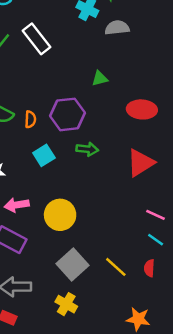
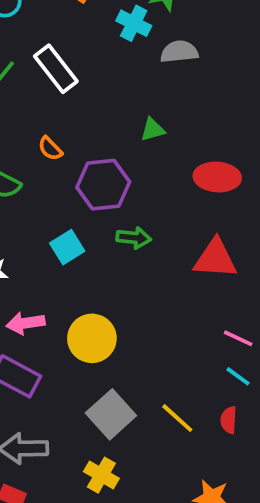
orange semicircle: (30, 119) -> (50, 149), moved, turned 133
red triangle: (141, 163) -> (215, 259), turned 36

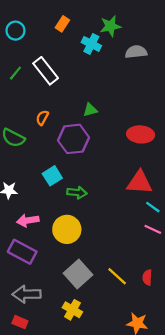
gray semicircle: (179, 52) -> (136, 52), moved
green triangle: (153, 130) -> (90, 110), moved
orange semicircle: (50, 149) -> (42, 118), turned 72
green arrow: (134, 238) -> (77, 193), moved
cyan line: (238, 376) -> (153, 207), moved

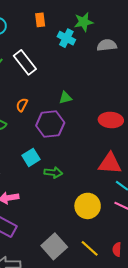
orange rectangle: (62, 24) -> (40, 20), turned -40
yellow circle: (67, 229) -> (88, 206), moved

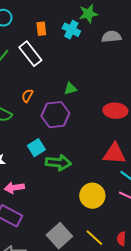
orange rectangle: (40, 20) -> (41, 29), moved
green arrow: (53, 173) -> (58, 163), size x1.4

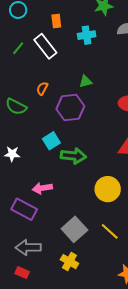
cyan cross: (71, 30) -> (87, 35), moved, turned -36
pink arrow: (14, 188) -> (42, 188), moved

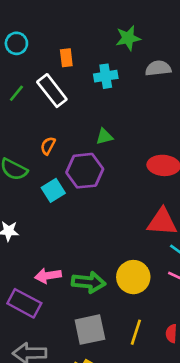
cyan square: (51, 141) -> (53, 190), moved
green arrow: (73, 156) -> (89, 282), moved
gray square: (74, 229) -> (90, 330), turned 30
yellow line: (110, 231) -> (136, 332), turned 66

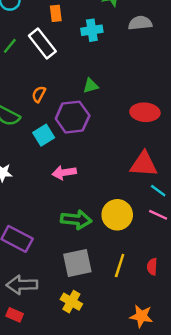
pink arrow: (48, 276) -> (64, 173), moved

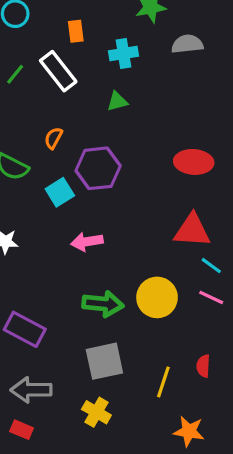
green triangle: (91, 86) -> (117, 101), moved
yellow line: (120, 265) -> (163, 382), moved

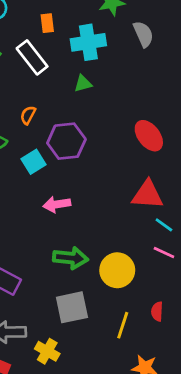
gray semicircle: (187, 44) -> (143, 34), turned 72
cyan cross: (124, 54) -> (88, 42), size x1.4
red ellipse: (194, 162) -> (149, 136), turned 48
yellow circle: (157, 297) -> (117, 270), moved
yellow cross: (96, 412) -> (47, 351), moved

